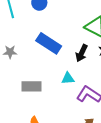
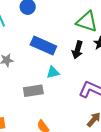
cyan triangle: (68, 78) -> (53, 72), moved

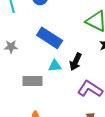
black arrow: (77, 50) -> (76, 62), moved

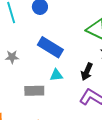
black arrow: (76, 62) -> (87, 72), moved

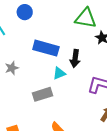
black arrow: (87, 72) -> (75, 58), moved

